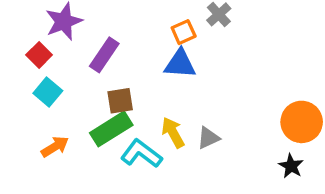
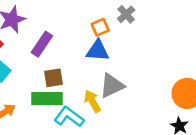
green rectangle: (111, 129) -> (47, 99), turned 32
gray triangle: (208, 138) -> (112, 86), moved, size x1.5

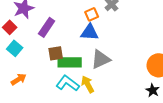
green rectangle: (47, 99) -> (70, 62), moved
yellow arrow: (92, 101) -> (88, 84), moved

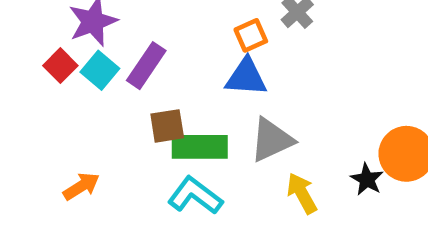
cyan square: (15, 48) -> (100, 70), moved
yellow arrow: (88, 84) -> (302, 193), moved
black star: (153, 90) -> (367, 179), moved

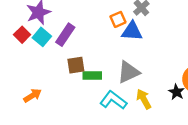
blue triangle: (246, 77) -> (132, 31), moved
green rectangle: (200, 147) -> (92, 76), size x0.7
cyan L-shape: (195, 196) -> (113, 100), moved

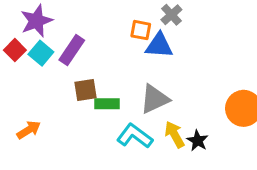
orange square: (118, 19) -> (141, 30), turned 35
black star: (176, 92) -> (198, 141), moved

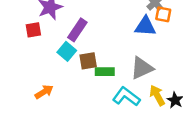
orange square: (141, 30) -> (163, 14), moved
red square: (15, 50) -> (33, 30), turned 35
cyan square: (41, 53) -> (67, 51), moved

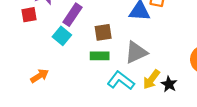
brown square: (88, 61) -> (103, 32), moved
yellow arrow: (157, 95) -> (151, 79), turned -114

